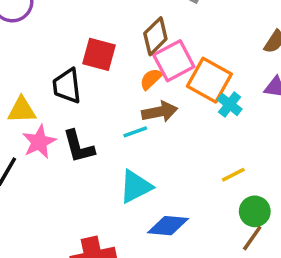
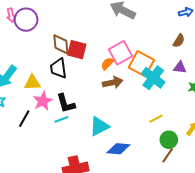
brown diamond: (155, 36) -> (61, 44), moved, turned -50
cyan cross: (230, 104) -> (153, 78), size x1.6
cyan line: (135, 132) -> (61, 119), moved

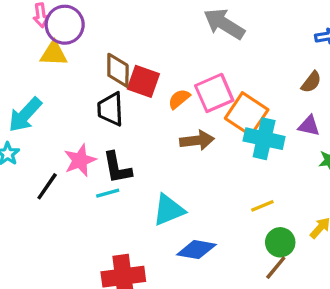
orange semicircle: (107, 64) -> (179, 99), moved
cyan cross: (153, 78) -> (264, 139), turned -30
yellow triangle: (32, 83) -> (54, 54), moved

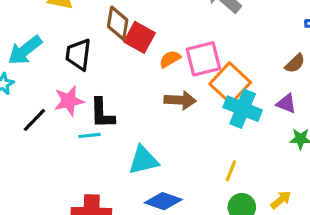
black trapezoid: (111, 109) -> (78, 54), moved
yellow line: (262, 206) -> (231, 171), turned -55

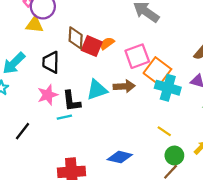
orange semicircle: (170, 59) -> (107, 43), moved
black line: (34, 120) -> (23, 131), moved
cyan triangle: (143, 160) -> (97, 90), moved
yellow line: (231, 171) -> (164, 131), turned -72

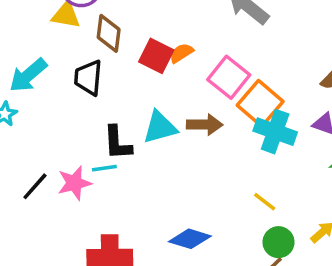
brown diamond: (76, 38) -> (109, 33), moved
pink square: (137, 56) -> (229, 77), turned -35
pink star: (48, 95) -> (74, 183), moved

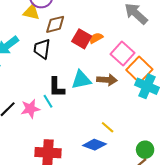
brown diamond: (109, 33) -> (55, 24), turned 65
cyan line: (104, 168) -> (48, 101), turned 64
yellow line: (265, 202) -> (108, 127), moved

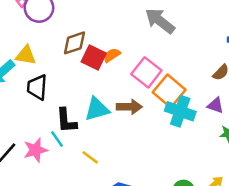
yellow triangle: (31, 12) -> (26, 55), moved
brown diamond: (55, 24) -> (74, 43), moved
black trapezoid: (42, 49) -> (37, 87), moved
yellow line: (108, 127) -> (90, 157), moved

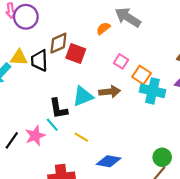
orange semicircle: (112, 55) -> (103, 28), moved
pink square: (146, 72) -> (121, 61), size x0.6
black trapezoid: (37, 87) -> (39, 61), moved
orange square: (169, 91) -> (142, 75), size x0.7

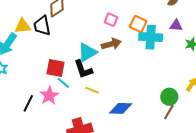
red square: (76, 54) -> (56, 68), moved
pink square: (121, 61) -> (111, 20), moved
black L-shape: (58, 108) -> (83, 69), moved

